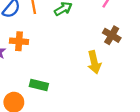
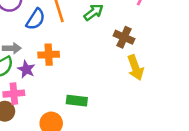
brown cross: (112, 35) -> (124, 37), moved

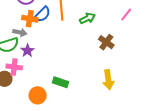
orange cross: (49, 55) -> (30, 19), moved
yellow arrow: (135, 68) -> (108, 80), moved

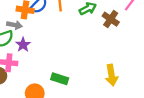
brown cross: (106, 42) -> (111, 19), moved

